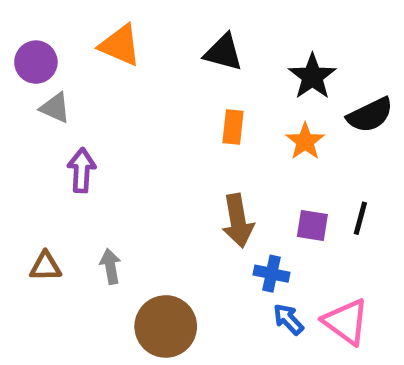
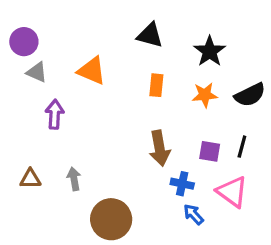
orange triangle: (120, 45) -> (92, 71), moved
black semicircle: (370, 115) -> (250, 95), moved
orange star: (305, 141) -> (205, 95), turned 30
pink triangle: (346, 322) -> (232, 192), moved

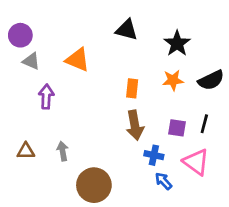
orange rectangle: (156, 85) -> (132, 88), moved

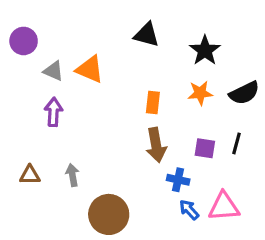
gray triangle: (31, 61) -> (53, 71), moved
pink triangle: (196, 162) -> (224, 207), moved, turned -40

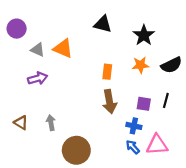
purple arrow: (53, 112) -> (38, 78), turned 72
brown triangle: (30, 175) -> (21, 123), turned 32
blue cross: (178, 180) -> (134, 126), moved

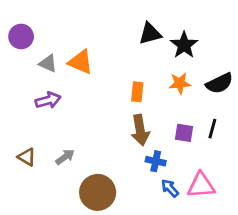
black triangle: (103, 24) -> (150, 34), moved, turned -30
gray arrow: (51, 123) -> (65, 157), turned 64
blue cross: (134, 126) -> (156, 161), moved

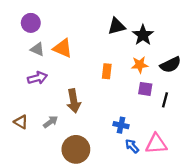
purple circle: (21, 37) -> (31, 23), moved
brown arrow: (140, 130) -> (74, 101), moved
purple square: (184, 133) -> (145, 89), moved

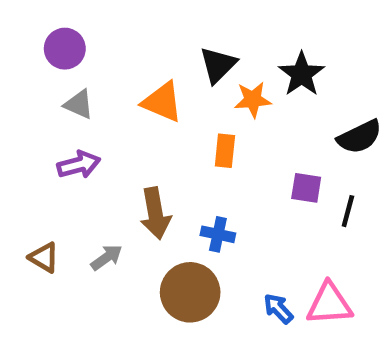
black triangle: (117, 26) -> (218, 65), moved, turned -30
orange triangle: (63, 48) -> (162, 102), moved
orange star: (140, 65) -> (253, 100), moved
blue cross: (121, 125) -> (218, 234), moved
brown circle: (76, 149) -> (190, 292), moved

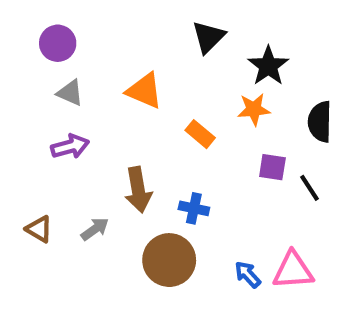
black triangle: (218, 65) -> (208, 37), moved
orange star: (253, 100) -> (254, 109), moved
black semicircle: (360, 137) -> (320, 122), turned 117
orange rectangle: (225, 151) -> (200, 134), turned -56
black line: (348, 211) -> (310, 188), turned -48

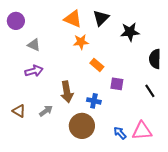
purple circle: (58, 43) -> (16, 21), moved
black star: (268, 66) -> (130, 32), turned 30
orange triangle: (144, 91) -> (73, 19), moved
orange star: (254, 109) -> (81, 42), moved
purple square: (272, 167) -> (117, 84), moved

